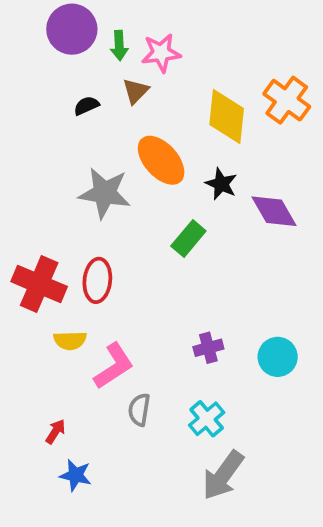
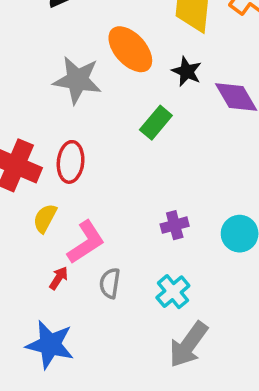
yellow semicircle: (70, 340) -> (45, 218), turned 120
red arrow: (55, 432) -> (59, 278), moved
blue star: (76, 475) -> (50, 345), size x1.6

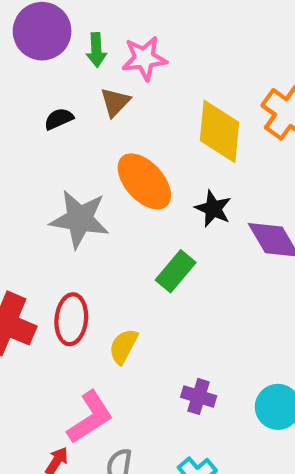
yellow semicircle: (45, 218) -> (123, 346), moved
purple cross: (175, 225) -> (199, 396), turned 32

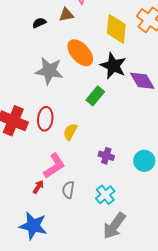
brown triangle: (115, 102) -> (66, 15), turned 35
black star: (213, 209) -> (113, 66), size x1.5

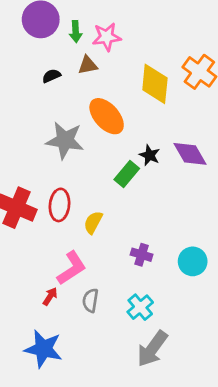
black star: (113, 66) -> (150, 155), moved, size x0.6

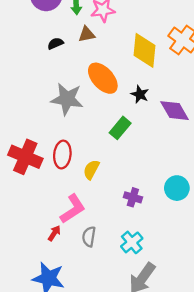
black star: (150, 155) -> (140, 94), moved
cyan circle: (193, 261) -> (177, 188), moved

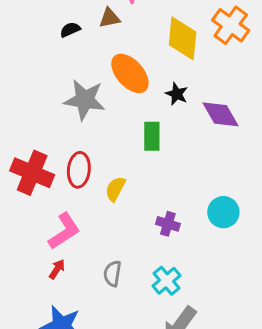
green rectangle: (120, 128) -> (152, 136), turned -40
pink L-shape: (73, 209) -> (64, 231), moved
red arrow: (54, 233) -> (57, 269), moved

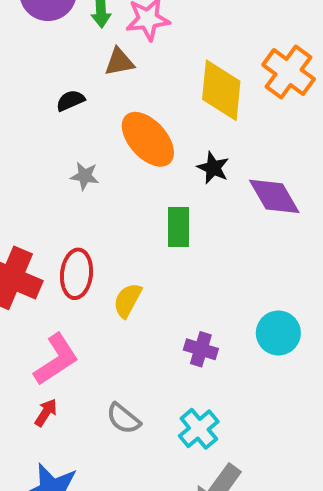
black semicircle: (70, 30) -> (70, 101), moved
gray star: (85, 100) -> (85, 176), size x0.5
gray semicircle: (112, 274) -> (123, 419), turned -60

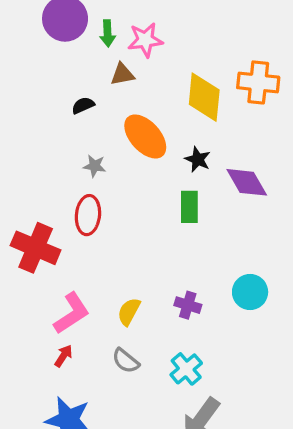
orange cross: (289, 72) -> (258, 82), turned -30
green rectangle: (178, 227) -> (189, 207), moved
red ellipse: (77, 274) -> (88, 215), moved
yellow semicircle: (127, 300) -> (129, 312), moved

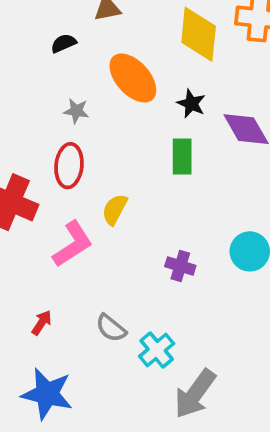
yellow semicircle: (129, 312) -> (115, 209), moved
pink L-shape: (72, 313) -> (73, 244), moved
cyan cross: (186, 369) -> (157, 350), moved

